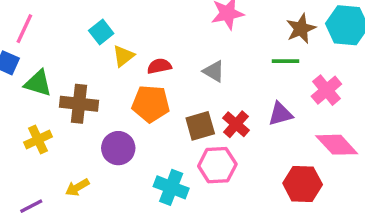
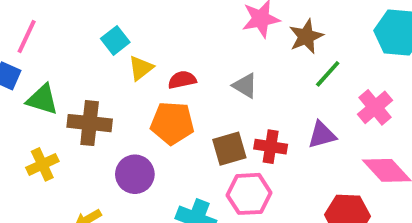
brown star: (301, 29) -> (306, 36), moved
green line: (286, 61) -> (328, 74), turned -48
red cross: (236, 124) -> (271, 147), turned -32

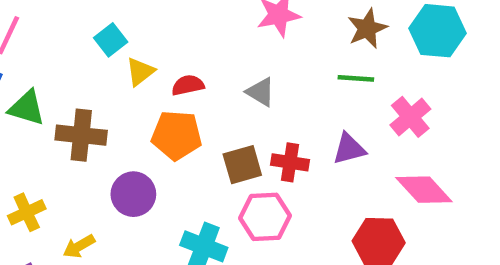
brown star: (306, 36) -> (367, 28), moved
green line: (328, 74) -> (356, 78), turned 52
yellow cross: (42, 164) -> (27, 212), moved

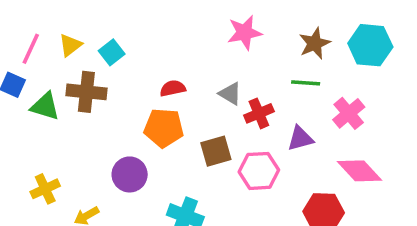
yellow triangle: (140, 72) -> (70, 45), moved
brown cross: (81, 135) -> (86, 92), moved
red cross: (290, 162) -> (259, 113), moved, turned -32
pink hexagon: (265, 217) -> (259, 171), moved

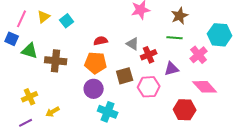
cyan hexagon: (370, 45) -> (220, 35), moved
brown cross: (86, 92) -> (56, 61), moved
purple circle: (130, 174) -> (94, 89), moved

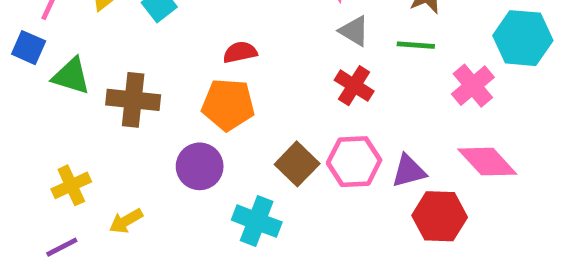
gray triangle: (133, 44) -> (354, 31), moved
red cross: (149, 55) -> (354, 86), turned -35
purple triangle: (172, 69) -> (409, 171), moved
brown square: (125, 76) -> (297, 164), moved, turned -30
purple circle: (94, 89) -> (200, 166), moved

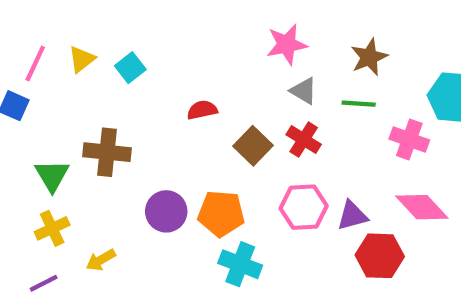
green triangle: (71, 76) -> (52, 175), moved, turned 42
pink cross: (473, 86) -> (409, 140), turned -30
orange pentagon: (228, 105) -> (221, 213), moved
brown square: (297, 164) -> (253, 146), moved
cyan cross: (257, 221) -> (240, 264), moved

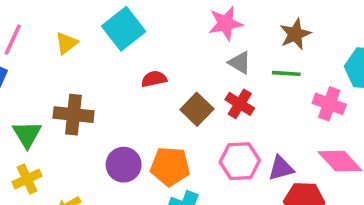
yellow triangle: (82, 59) -> (66, 43), moved
cyan square: (130, 68) -> (124, 29), moved, size x1.6

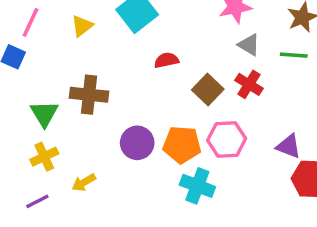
pink hexagon: (240, 161) -> (227, 139), moved
purple triangle: (281, 168) -> (289, 146), turned 36

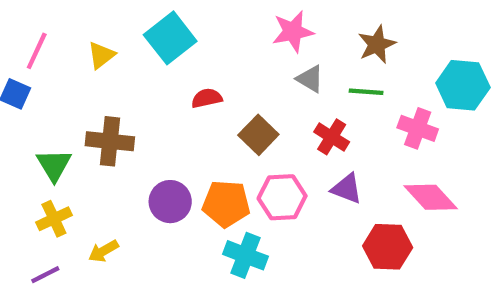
red cross: (249, 84) -> (332, 137), moved
purple triangle: (289, 146) -> (347, 189), moved

